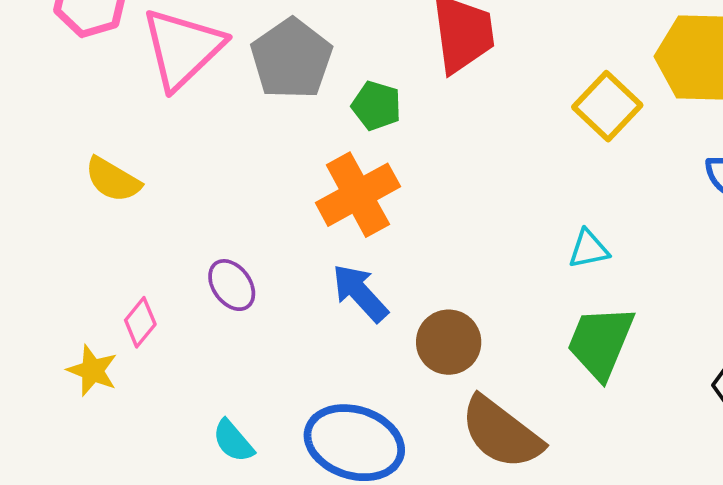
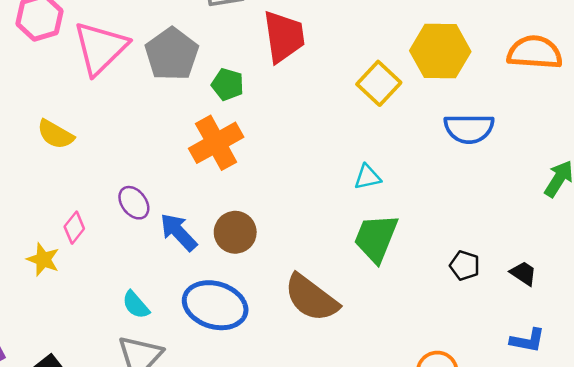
blue arrow: (360, 293) -> (179, 232), moved
brown circle: (449, 342) -> (235, 232), moved

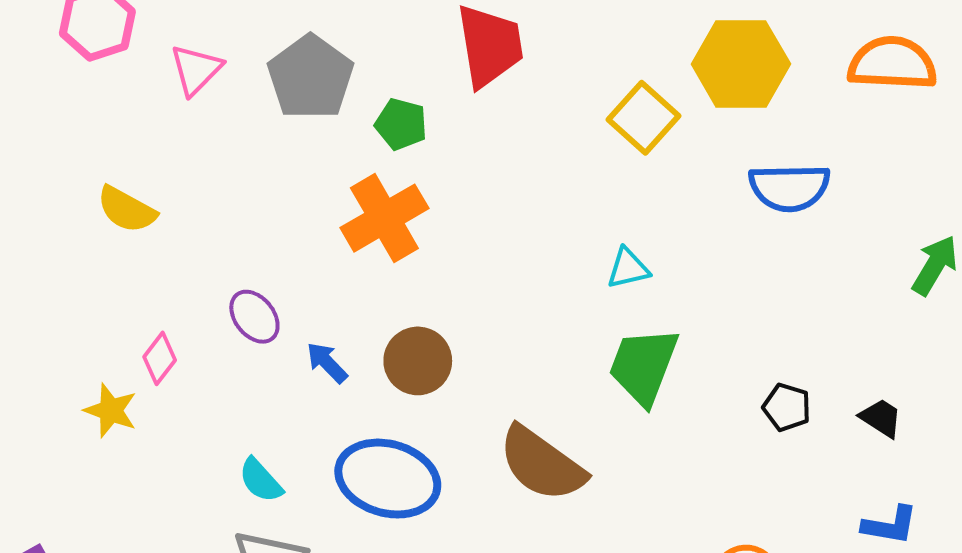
pink triangle: (100, 48) -> (196, 70), size x0.6
blue arrow: (179, 232) -> (327, 363), size x0.7

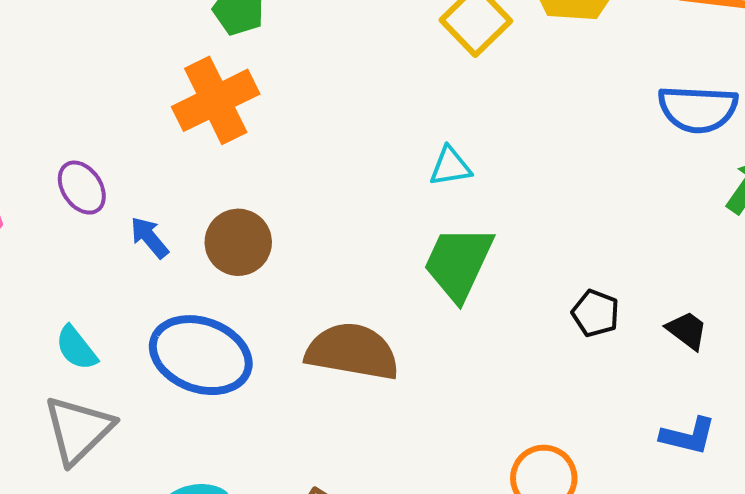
blue semicircle: (789, 187) -> (698, 109), moved
brown semicircle: (542, 464) -> (352, 352), turned 150

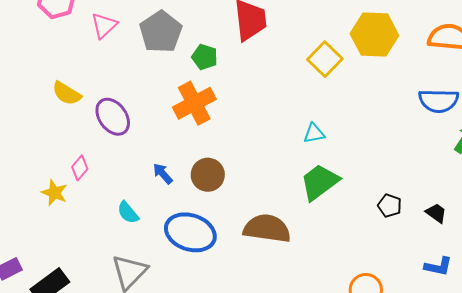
purple ellipse: (82, 188) -> (113, 117), moved, size x1.4
green trapezoid: (458, 263) -> (320, 182), turned 30
cyan semicircle: (76, 348) -> (128, 213), moved

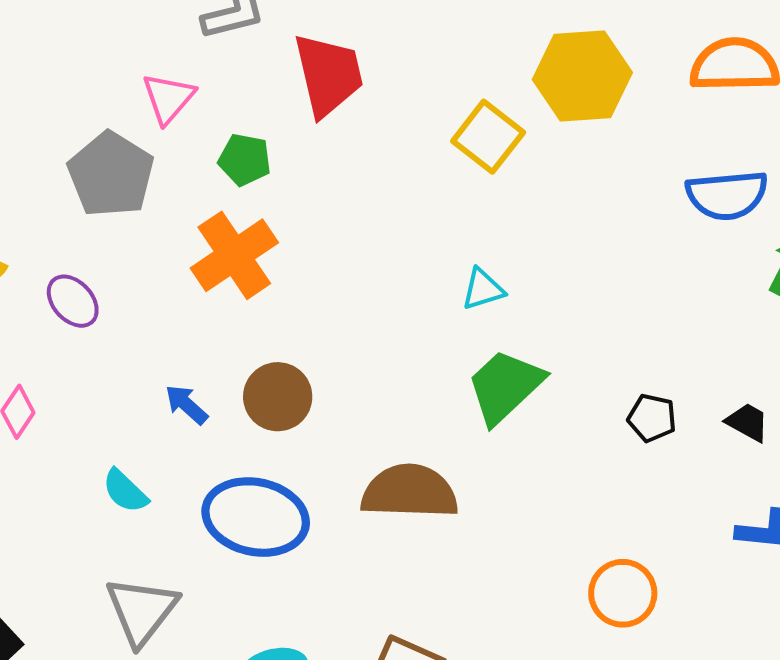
pink triangle: (104, 26) -> (168, 98), moved
gray pentagon: (161, 32) -> (111, 174), moved
purple ellipse: (113, 117) -> (73, 301), size x0.7

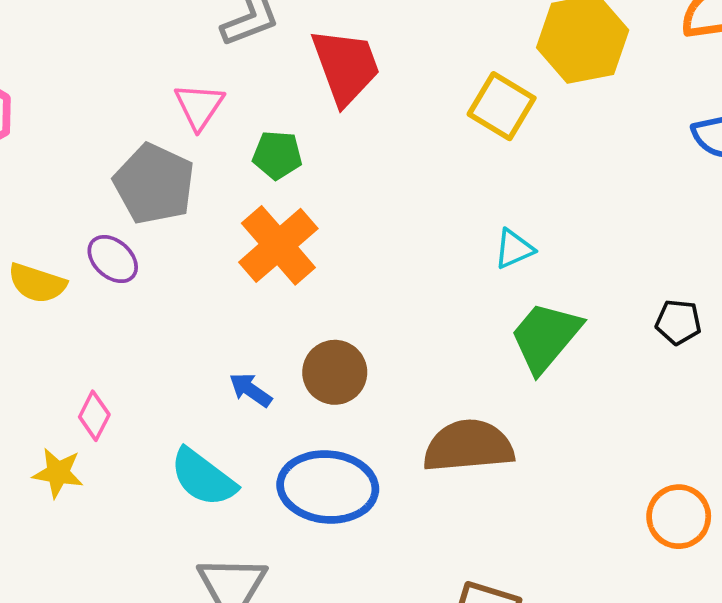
purple ellipse: (73, 301) -> (113, 259), moved
black pentagon: (652, 418) -> (678, 322), moved
cyan semicircle: (125, 491) -> (203, 478), size x1.5

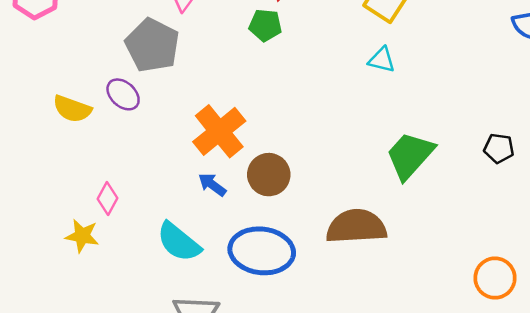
green pentagon: (277, 155) -> (265, 25), moved
orange cross: (278, 245) -> (219, 131), moved
cyan triangle: (514, 249) -> (382, 60), moved, turned 36

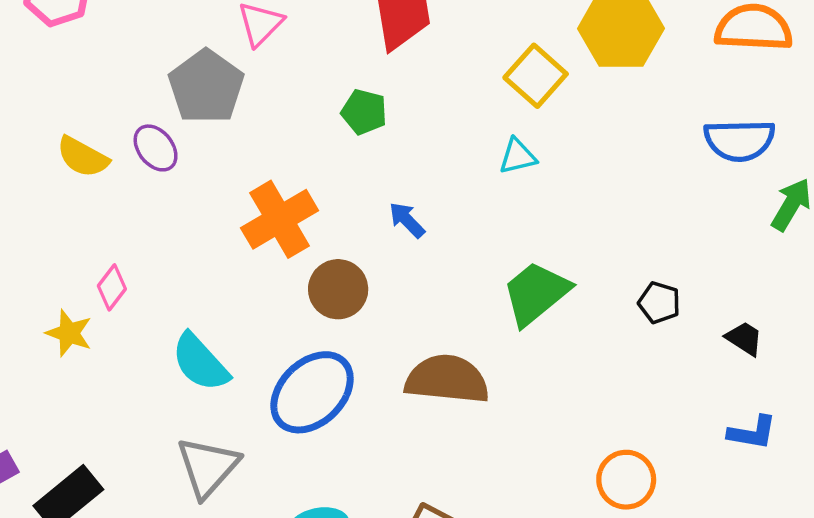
green pentagon: (265, 25) -> (364, 112), moved
cyan triangle: (382, 60) -> (518, 156), turned -36
blue arrow: (212, 185) -> (407, 220), moved
blue ellipse: (262, 251) -> (312, 392), turned -60

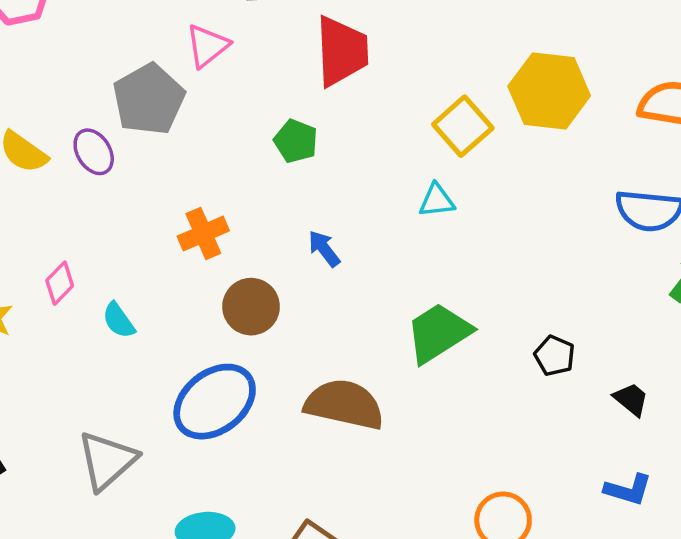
orange cross: (280, 219) -> (203, 234), size x0.7
pink diamond: (112, 287) -> (60, 283), moved
cyan semicircle: (200, 362) -> (119, 320), moved, size x0.6

